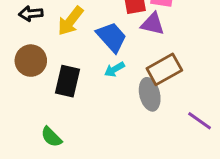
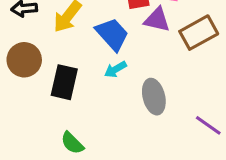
brown rectangle: (164, 69) -> (199, 33), moved
green semicircle: (51, 137) -> (72, 143), moved

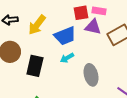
blue trapezoid: (112, 34) -> (65, 36), turned 110

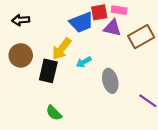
yellow arrow: (37, 25) -> (62, 49), moved
blue trapezoid: (65, 36) -> (81, 22), moved

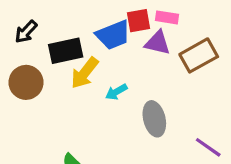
black arrow: (21, 20) -> (26, 32), turned -42
black rectangle: (48, 71) -> (66, 51), moved, turned 65

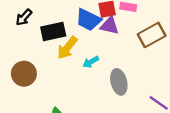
blue trapezoid: (113, 35) -> (88, 20), turned 48
purple triangle: (157, 43) -> (109, 26), moved
brown circle: (26, 82) -> (24, 74), moved

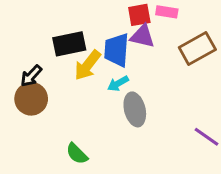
black arrow: (24, 17) -> (31, 76), moved
blue trapezoid: (88, 20) -> (116, 50), moved, turned 68
gray ellipse: (119, 82) -> (135, 109), moved

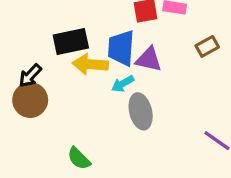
purple triangle: (142, 36) -> (149, 59), moved
brown rectangle: (197, 48) -> (207, 46), size x0.6
yellow arrow: (88, 65) -> (90, 64), turned 56

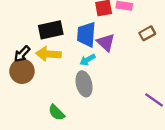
purple triangle: (149, 59) -> (106, 42), turned 30
yellow arrow: (90, 64) -> (48, 54), moved
gray ellipse: (141, 111) -> (84, 84), moved

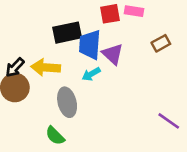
black rectangle: (51, 30) -> (67, 33), moved
gray ellipse: (84, 84) -> (67, 102), moved

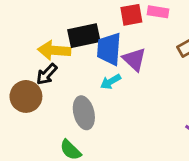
black arrow: (15, 67) -> (47, 74), moved
yellow arrow: (46, 67) -> (54, 50), moved

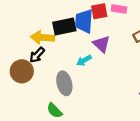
blue trapezoid: (109, 49) -> (84, 21), moved

